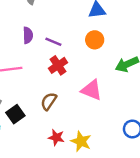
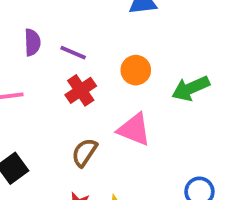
orange circle: (95, 40) -> (136, 70), moved
brown semicircle: (49, 101) -> (84, 152), moved

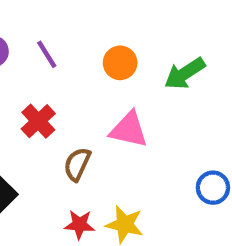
purple line: (73, 53) -> (47, 54), turned 44
red cross: (81, 90) -> (38, 121), moved

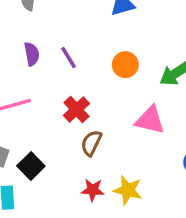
red cross: (38, 121) -> (76, 109), moved
pink triangle: (129, 130) -> (150, 120), moved

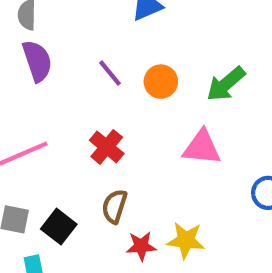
purple semicircle: (32, 54) -> (37, 61), moved, size x1.4
purple line: (68, 58) -> (110, 73), moved
brown semicircle: (91, 143) -> (114, 206), moved

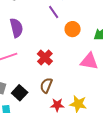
purple semicircle: (37, 61) -> (16, 28), moved
purple line: (110, 73) -> (54, 12), moved

